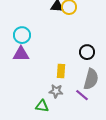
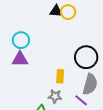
black circle: (87, 52) -> (86, 57), size x1.5

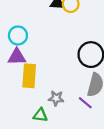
yellow rectangle: (60, 76) -> (29, 76), moved, size x1.5

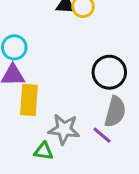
gray star: (56, 98) -> (64, 129), size x1.5

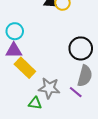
yellow rectangle: (29, 100) -> (25, 68), turned -50

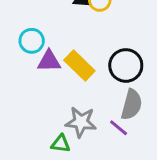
purple triangle: (14, 50) -> (49, 61), moved
yellow rectangle: (25, 68) -> (79, 65), moved

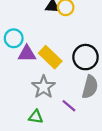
gray star: (81, 122) -> (44, 87), moved, turned 30
purple line: (119, 128) -> (69, 106), moved

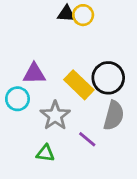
cyan circle: (14, 38) -> (17, 99), moved
yellow rectangle: (50, 57) -> (79, 85), moved

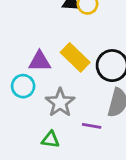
yellow rectangle: (79, 85) -> (75, 57), moved
purple line: (87, 139) -> (92, 126), turned -30

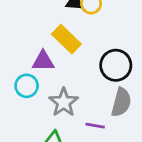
yellow rectangle: (75, 57) -> (66, 39), moved

